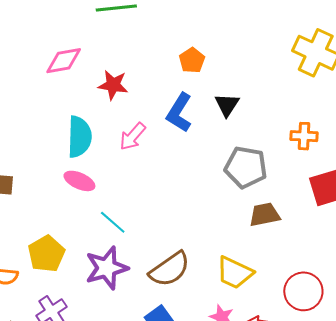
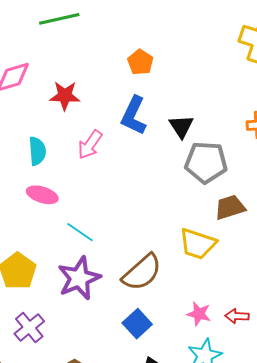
black triangle: (227, 105) -> (181, 126), moved
cyan semicircle: (79, 137) -> (37, 151), size x0.7
yellow trapezoid: (235, 273) -> (198, 244), moved

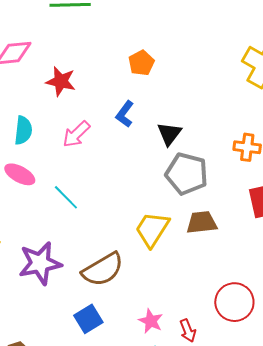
blue L-shape: (134, 116) -> (125, 114), size x0.7
cyan line: (80, 232) -> (66, 197), moved
yellow trapezoid: (198, 244) -> (152, 229), moved, turned 93
red arrow: (237, 316) -> (188, 331), turned -125

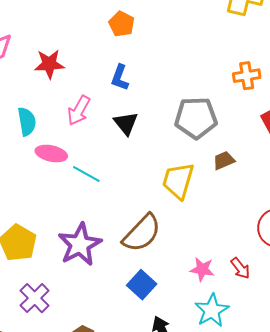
black triangle: (169, 134) -> (126, 123), moved
pink ellipse: (20, 174) -> (51, 154), moved
brown trapezoid: (202, 222) -> (224, 160), size x0.7

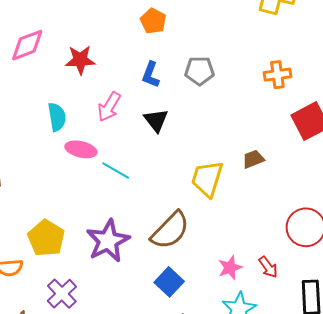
gray pentagon: (196, 118) -> (199, 71), moved, size x0.7
pink star: (202, 269) -> (230, 268), turned -30

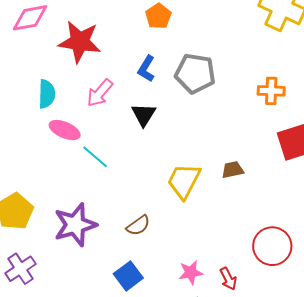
red star: (80, 60) -> (80, 42), size x1.4
gray pentagon: (199, 71) -> (195, 73), size x1.4
brown semicircle: (170, 230) -> (138, 225), size x0.6

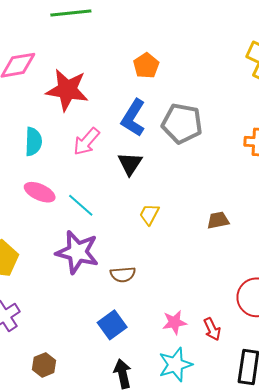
blue L-shape: (146, 69) -> (133, 118), size x1.4
pink ellipse: (65, 130) -> (40, 192), moved
yellow trapezoid: (184, 181) -> (149, 214), moved, size x0.6
purple star: (75, 225) -> (77, 252), moved, turned 30
brown semicircle: (138, 225) -> (123, 274), turned 30

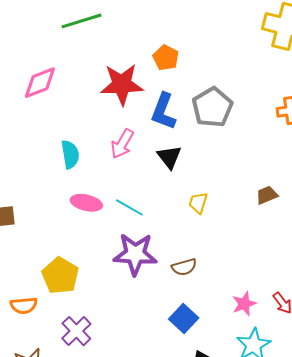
red star: (67, 90) -> (122, 84), moved
gray pentagon: (182, 123) -> (212, 107), turned -30

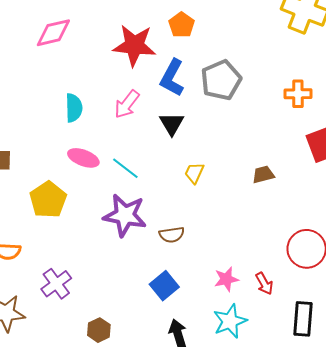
yellow pentagon: (60, 276) -> (48, 200), moved

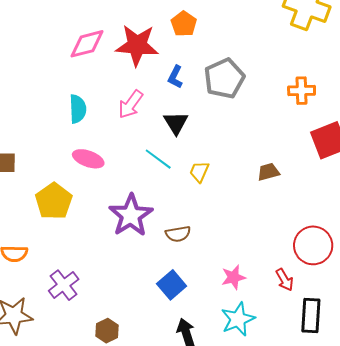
pink diamond: (53, 33) -> (87, 44), moved
blue L-shape: (172, 78) -> (175, 77), size x0.6
cyan line: (125, 168) -> (158, 159), moved
purple star: (125, 215) -> (131, 215), turned 30
red arrow: (264, 283) -> (284, 280), moved

